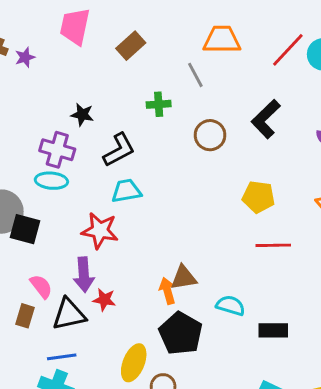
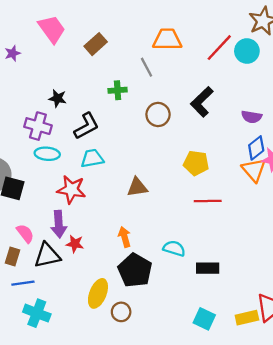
pink trapezoid: (75, 26) -> (52, 29), turned 132
cyan ellipse: (51, 181) -> (47, 154), moved
brown triangle: (184, 278) -> (137, 187), moved
blue line: (62, 357) -> (23, 283), moved

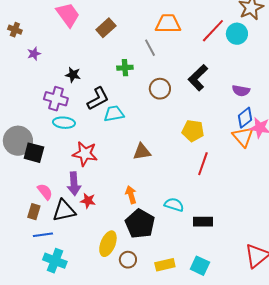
purple star: (13, 53) -> (34, 54), moved
cyan trapezoid: (92, 158) -> (114, 114), moved
red line: (208, 201) -> (203, 164), turned -70
yellow rectangle: (247, 318) -> (165, 265), moved

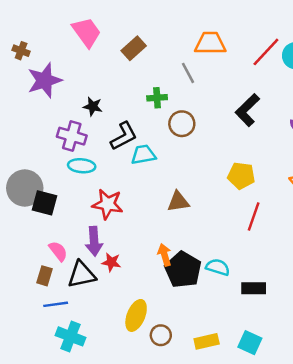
purple star: (34, 54) -> (45, 80), size x2.0
brown circle: (160, 89) -> (182, 124), moved
black pentagon: (140, 224) -> (183, 270), moved

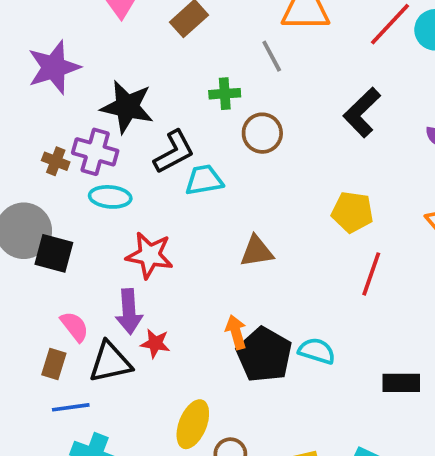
brown cross: (21, 51) -> (56, 161), moved
black star: (93, 106) -> (127, 107), size x1.8
black rectangle: (254, 288) -> (401, 383), moved

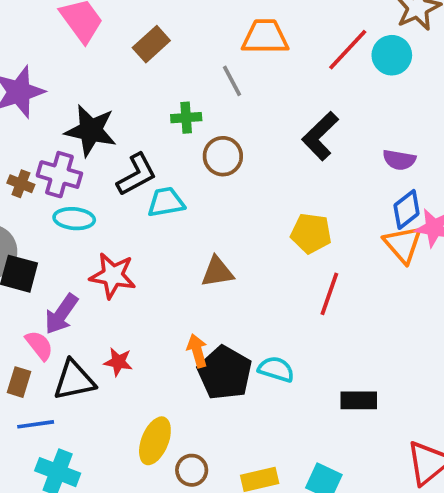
purple arrow: (129, 311) -> (61, 314), moved, turned 39

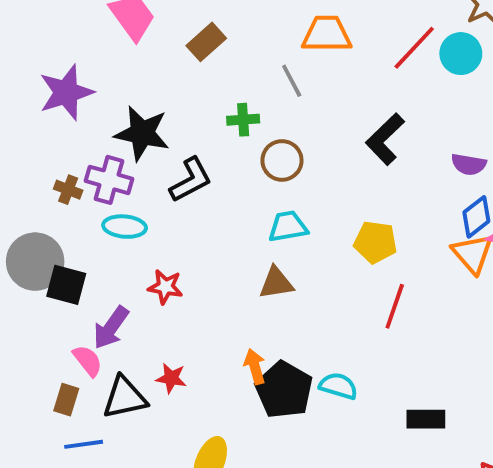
cyan trapezoid: (166, 202) -> (288, 227), moved
red star: (113, 276) -> (165, 287), size x0.7

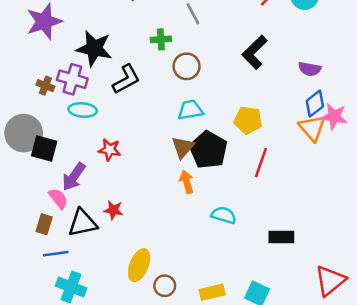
brown triangle: (276, 283) -> (183, 147), turned -40
orange arrow: (255, 367) -> (187, 182), moved
black pentagon: (284, 390) -> (208, 150), moved

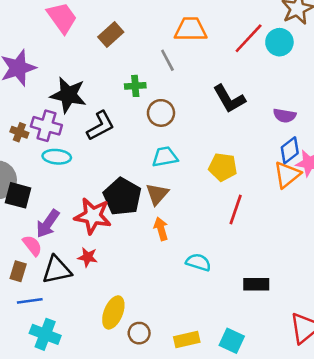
black L-shape: (255, 52) -> (229, 99), turned -76
orange triangle: (312, 128) -> (287, 175), turned 32
red star: (110, 150) -> (93, 216), moved, size x1.6
black pentagon: (208, 150) -> (122, 197), moved

